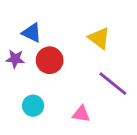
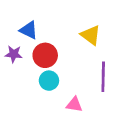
purple line: (113, 84) -> (103, 77), turned 52
cyan circle: (33, 106) -> (49, 81), moved

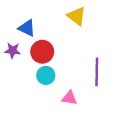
yellow triangle: (91, 35) -> (77, 16), moved

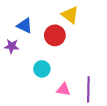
red circle: (42, 52) -> (55, 35), moved
purple line: (97, 72) -> (88, 89), moved

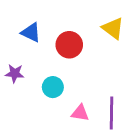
yellow triangle: (70, 15) -> (113, 28), moved
purple star: (12, 46) -> (15, 73), moved

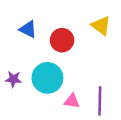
purple star: (15, 73) -> (13, 79), moved
cyan circle: (53, 87) -> (47, 78), size x1.6

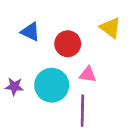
pink triangle: (72, 101) -> (88, 74), moved
purple line: (100, 101) -> (82, 111), moved

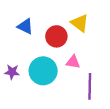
yellow triangle: (110, 28) -> (80, 23), moved
purple line: (82, 111) -> (90, 86), moved

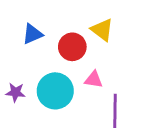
blue triangle: (25, 26) -> (32, 34), turned -49

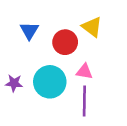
blue triangle: (32, 34) -> (29, 31), turned -36
purple line: (115, 111) -> (84, 101), moved

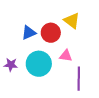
blue triangle: (29, 31) -> (29, 33), moved, turned 35
purple line: (84, 101) -> (79, 79), moved

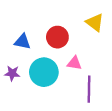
yellow triangle: (72, 21) -> (95, 22), moved
blue triangle: (29, 33) -> (22, 42), moved, turned 35

